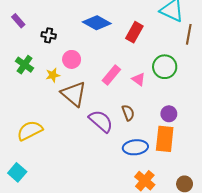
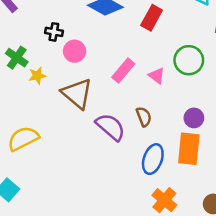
black cross: (49, 35) -> (54, 32), moved
yellow star: (53, 75) -> (37, 76), moved
blue ellipse: (135, 147) -> (153, 159), turned -65

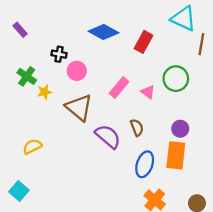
yellow semicircle: (23, 138) -> (32, 146), size x0.7

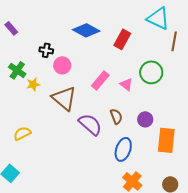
purple circle: (180, 129) -> (145, 119), moved
orange rectangle: (176, 155) -> (166, 140), moved

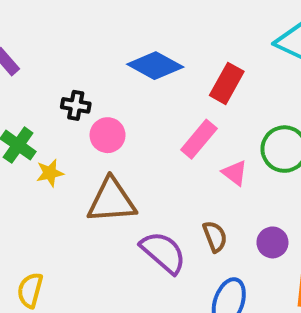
pink rectangle: (100, 80) -> (199, 139), moved
brown triangle: (64, 98) -> (112, 201), turned -44
yellow semicircle: (22, 133) -> (30, 290), moved, turned -48

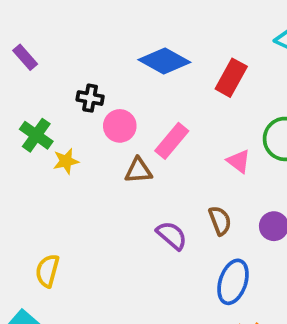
pink rectangle: (199, 139) -> (172, 141), moved
brown triangle: (112, 201) -> (138, 170), moved, size x0.6
purple semicircle: (163, 252) -> (172, 235), size x0.7

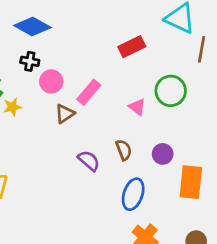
blue diamond: (164, 61) -> (32, 26), moved
red rectangle: (231, 78) -> (132, 47), turned 35
brown triangle: (138, 170) -> (65, 114), turned -30

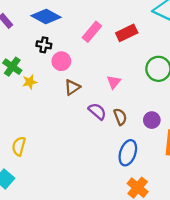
pink rectangle: (89, 92) -> (92, 32), moved
pink triangle: (137, 107) -> (114, 82), moved, turned 32
purple semicircle: (89, 161) -> (97, 111), moved

